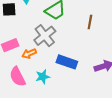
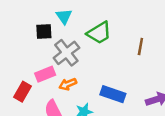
gray cross: (45, 36) -> (66, 53), moved

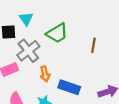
orange arrow: (68, 84) -> (45, 74), moved, turned -80

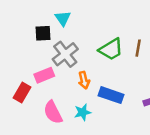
green trapezoid: (57, 33) -> (111, 49), moved

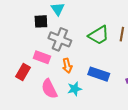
gray cross: (65, 54) -> (60, 39), turned -30
pink rectangle: (44, 75) -> (42, 57), turned 42
orange arrow: (84, 80) -> (67, 66), moved

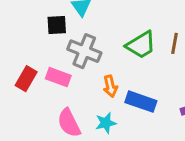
orange arrow: (67, 66) -> (110, 86), moved
red rectangle: (23, 72) -> (26, 79), moved

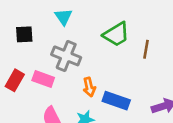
black square: (57, 25) -> (24, 34), moved
green trapezoid: (141, 45) -> (116, 34), moved

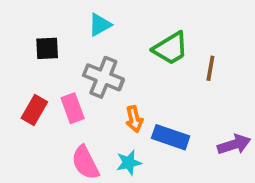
cyan triangle: (63, 17) -> (100, 25), turned 36
pink rectangle: (43, 79) -> (73, 108), turned 50

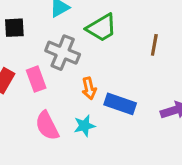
green trapezoid: (171, 48) -> (101, 28), moved

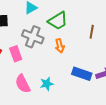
orange arrow: (89, 88) -> (60, 46), moved
blue rectangle: (120, 104) -> (82, 74), moved

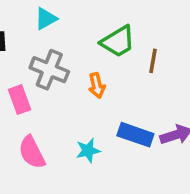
green trapezoid: (58, 21) -> (118, 42), moved
cyan star: (47, 84) -> (88, 151), moved

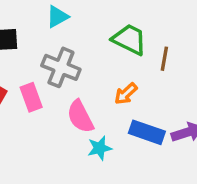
green trapezoid: (118, 42) -> (129, 39), turned -123
orange arrow: (97, 85) -> (126, 94), moved, turned 60
pink semicircle: (32, 152) -> (80, 117), moved

